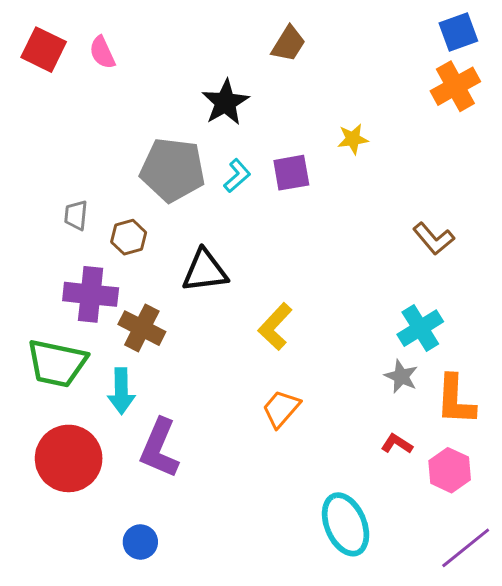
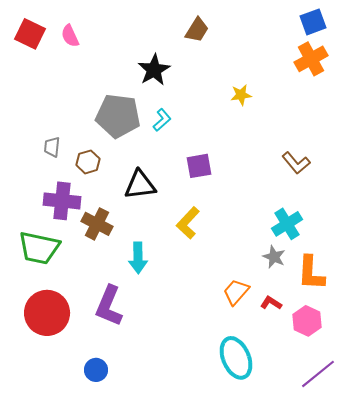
purple square: (291, 173) -> (199, 166), moved
cyan arrow: (121, 391) -> (138, 258), moved
orange trapezoid: (281, 409) -> (236, 292), moved

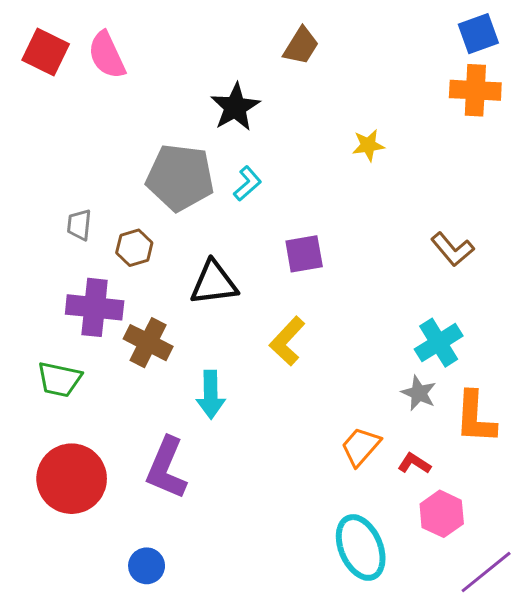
pink semicircle: (70, 36) -> (107, 55), size x1.4
orange cross: (311, 59) -> (475, 90), turned 32
green trapezoid: (39, 248) -> (59, 379), size x0.7
pink hexagon: (307, 321) -> (442, 514), moved

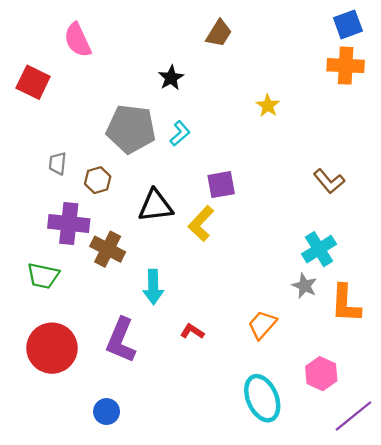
red square: (46, 52) -> (33, 82), moved
black star: (235, 107) -> (171, 78), size x0.7
yellow star: (368, 145) -> (268, 106), turned -30
yellow L-shape: (287, 341) -> (201, 224), moved
red L-shape: (414, 463) -> (192, 331), moved

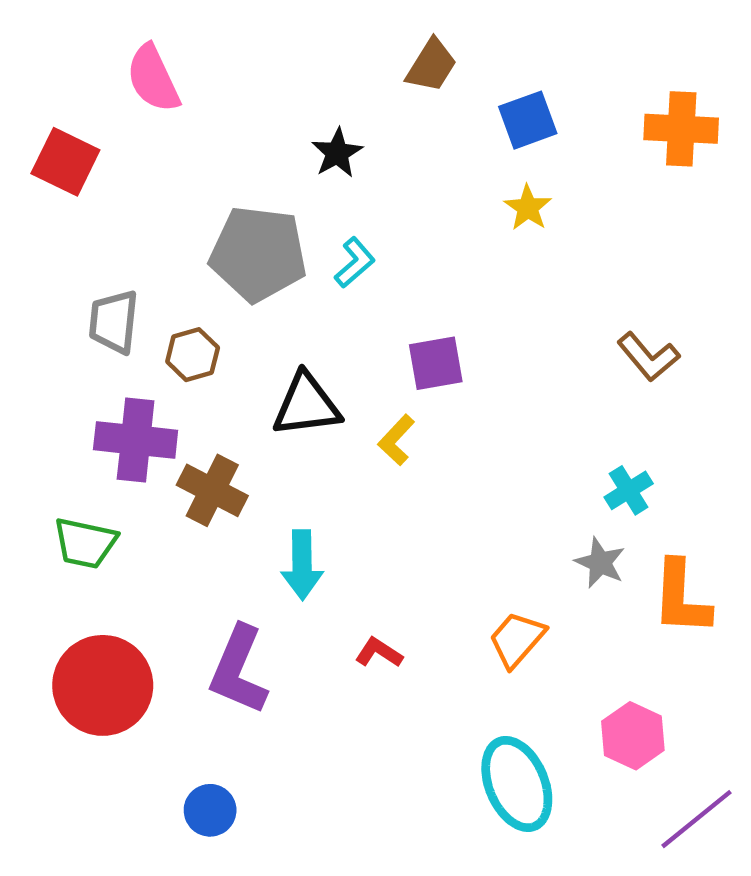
blue square: (348, 24) -> (528, 120), moved
gray trapezoid: (58, 163) -> (114, 322), size x1.4
yellow L-shape: (201, 224) -> (396, 440), size x0.7
cyan cross: (319, 249) -> (629, 490), size x0.7

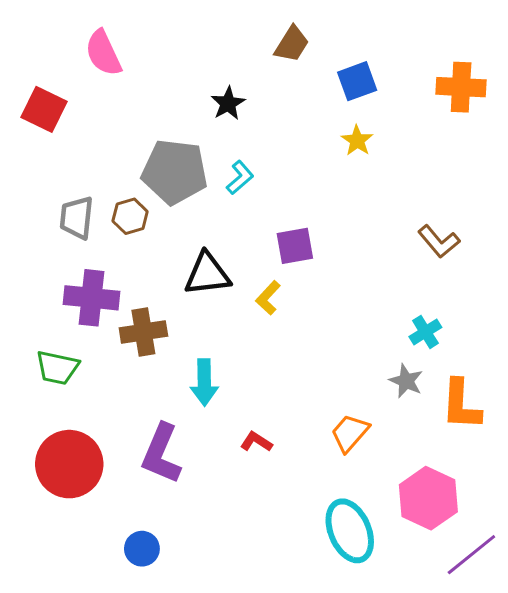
brown hexagon: (193, 355) -> (130, 216), moved
brown cross: (212, 490) -> (143, 332), turned -36
pink hexagon: (633, 736) -> (428, 498), size x1.4

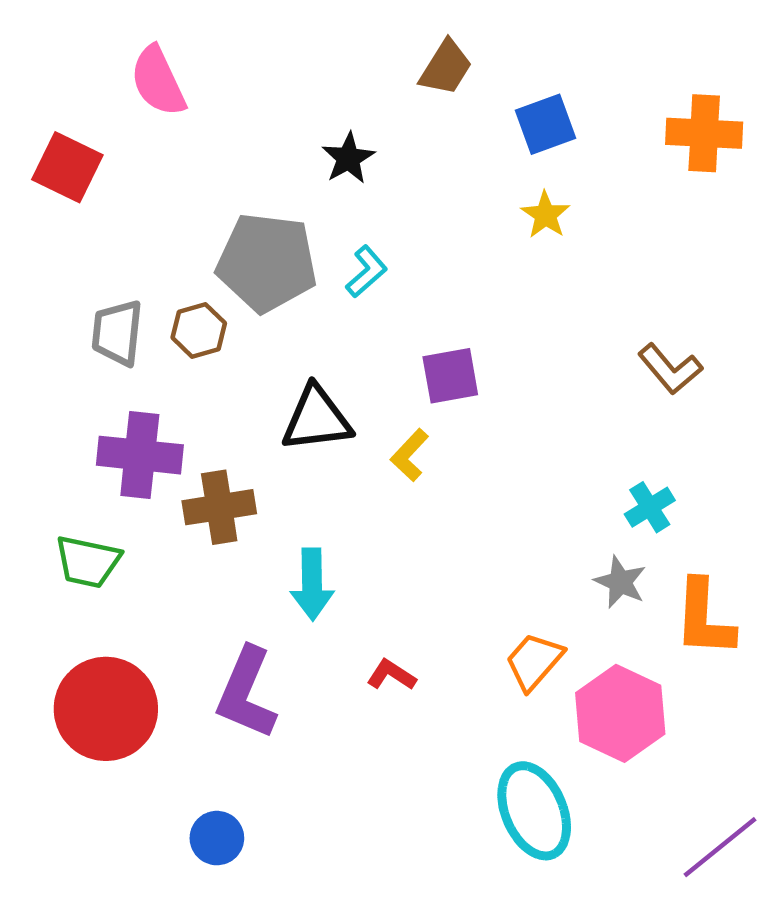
pink hexagon: (428, 498) -> (620, 713), moved

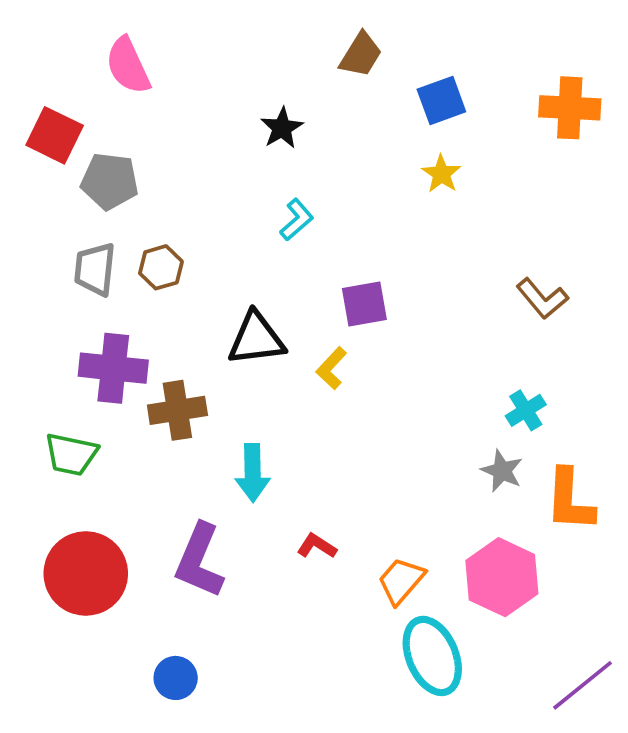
gray pentagon: (267, 262) -> (110, 181), moved, size x0.7
orange trapezoid: (534, 661) -> (401, 581), moved

